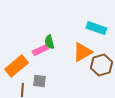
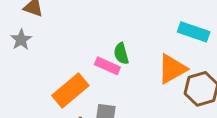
pink rectangle: (40, 50) -> (107, 66), turned 49

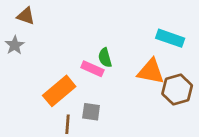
orange triangle: (172, 69) -> (151, 71), turned 40

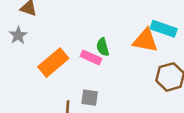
orange triangle: (151, 71) -> (145, 41), moved
orange rectangle: (59, 91) -> (53, 63), moved

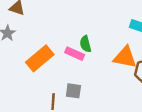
orange triangle: (145, 41) -> (125, 57), moved

